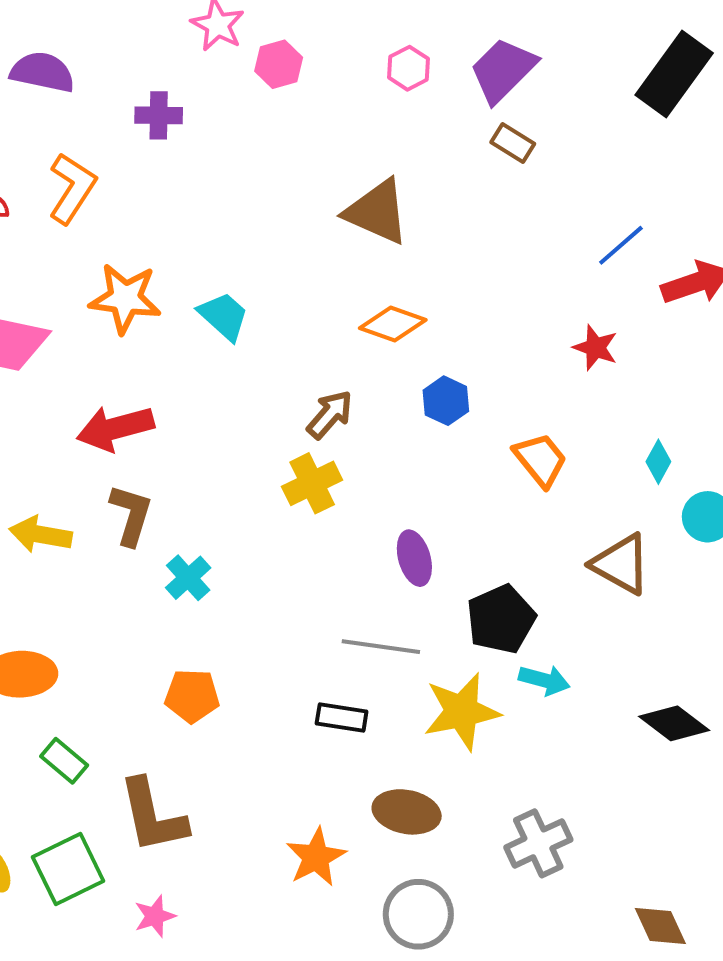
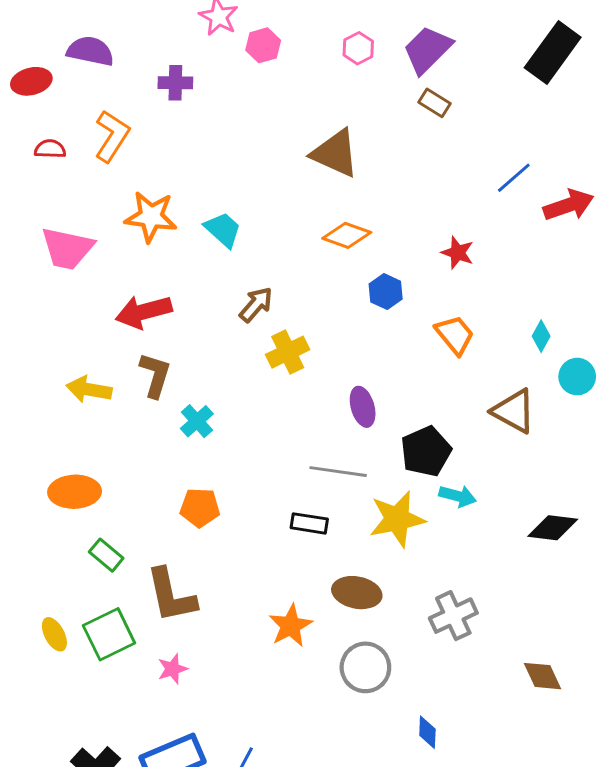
red star: (595, 348) -> (458, 253), moved
brown arrow: (330, 414) -> (256, 305), moved
black diamond: (674, 723) -> (553, 528), turned -30

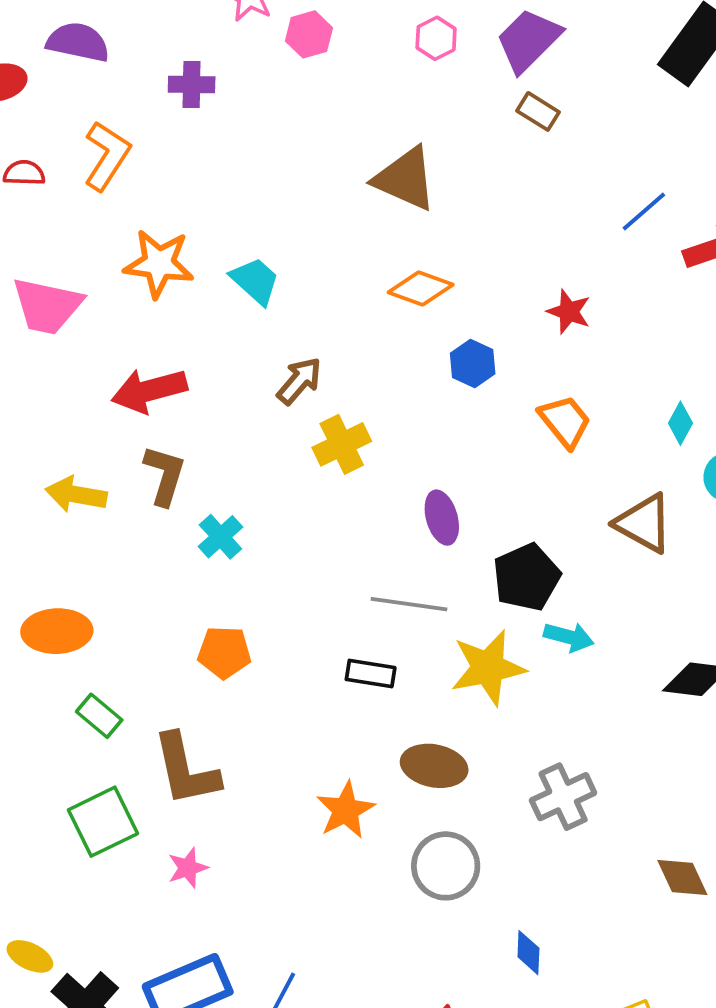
yellow ellipse: (54, 634) -> (30, 956), moved, turned -36

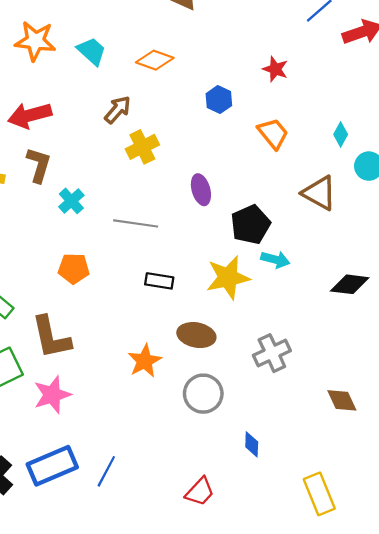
orange diamond: (421, 288) -> (155, 60), moved
gray line: (409, 604) -> (136, 223), moved
pink star: (188, 868) -> (52, 395), size x1.6

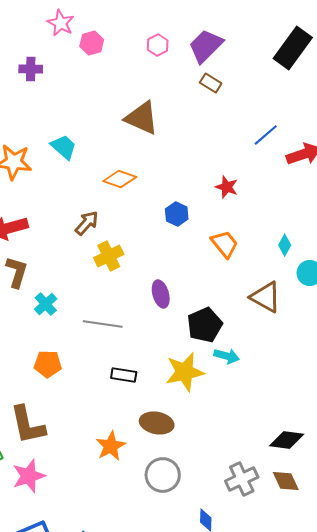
cyan trapezoid: (92, 51) -> (64, 147), moved
black diamond: (350, 284) -> (287, 440), moved
gray cross: (272, 353) -> (242, 479), moved

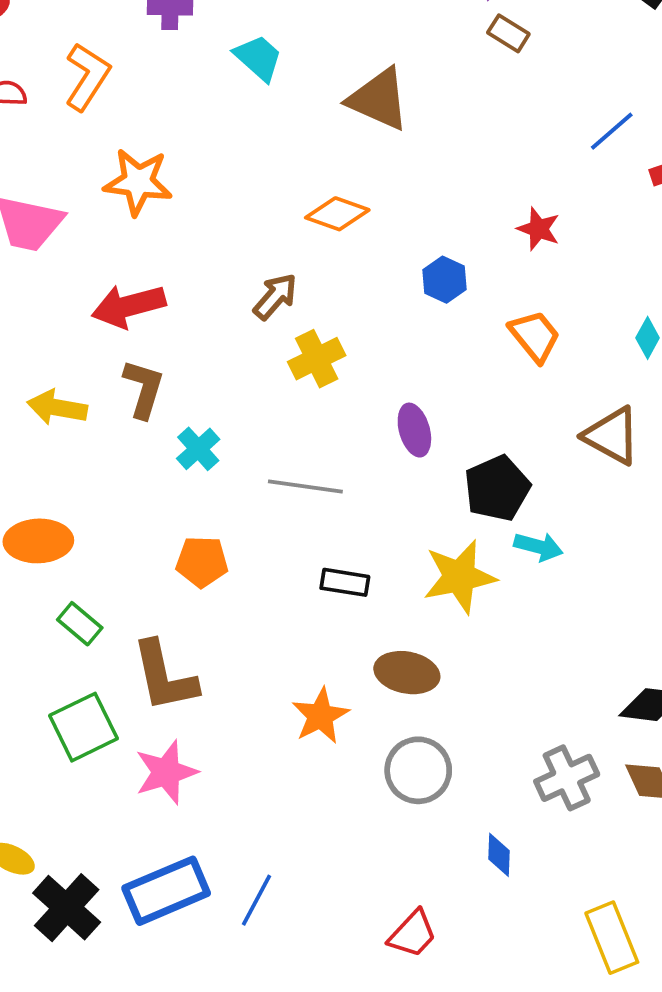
cyan trapezoid: (64, 147) -> (258, 58), moved

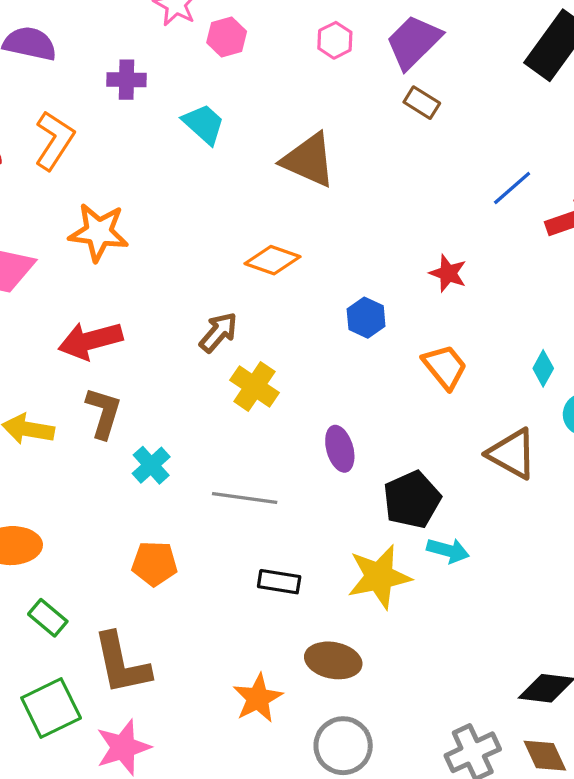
yellow cross: (317, 359) -> (254, 386), turned -30

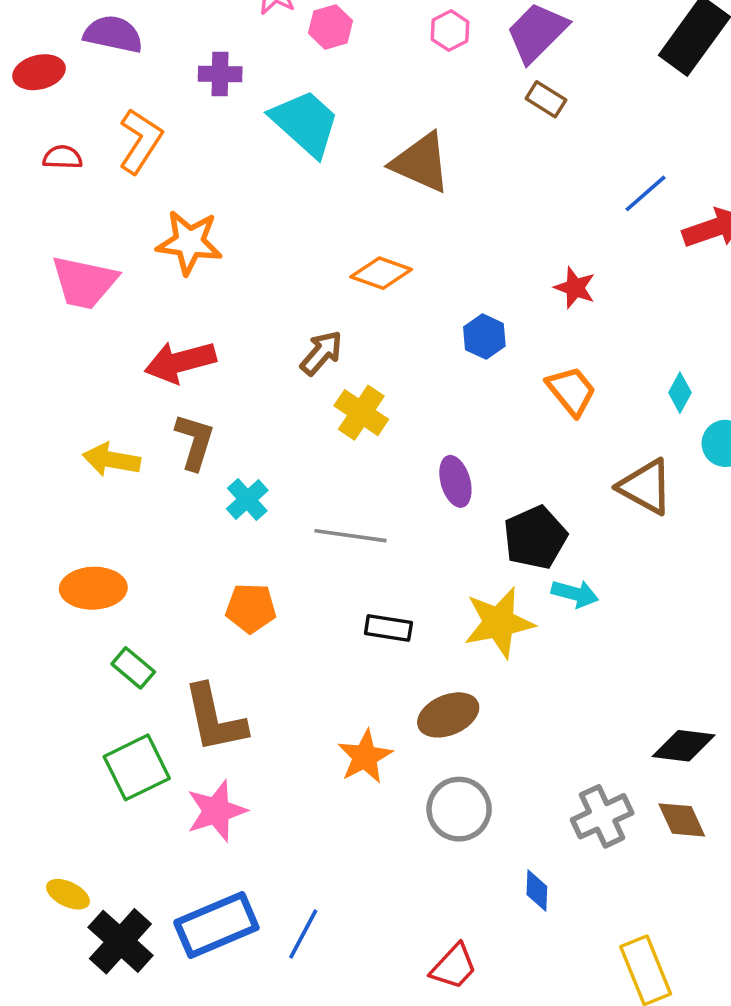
cyan trapezoid: (204, 124) -> (305, 123), size x1.5
brown ellipse: (333, 660) -> (448, 715), turned -34

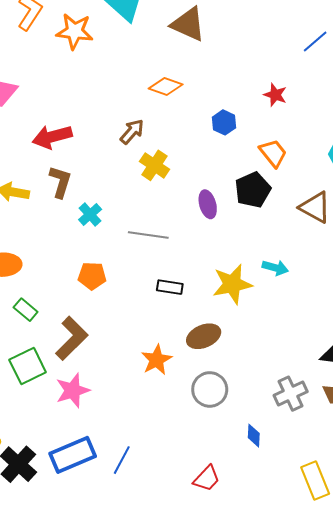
orange star: (189, 242) -> (75, 31), moved
black pentagon: (535, 538) -> (253, 190), moved
brown L-shape: (215, 719) -> (72, 338), turned -123

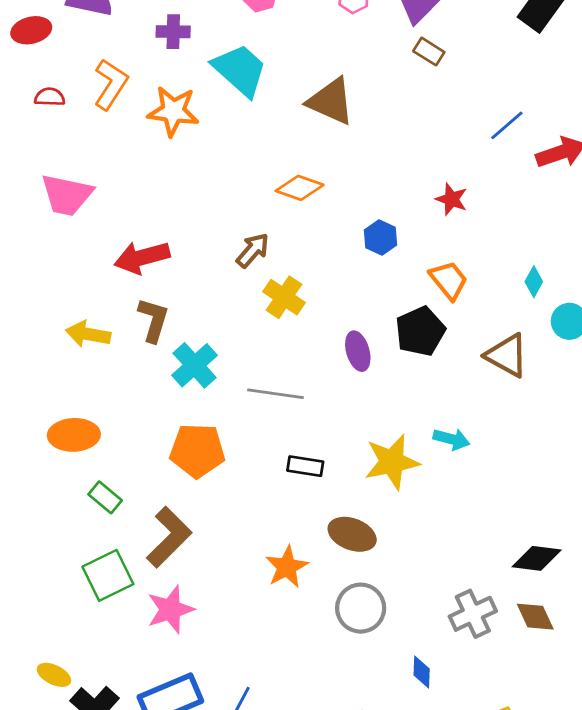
cyan cross: (90, 214) -> (195, 365), size x1.4
orange pentagon: (92, 276) -> (197, 451), size x1.4
brown ellipse: (204, 336) -> (352, 534), turned 44

